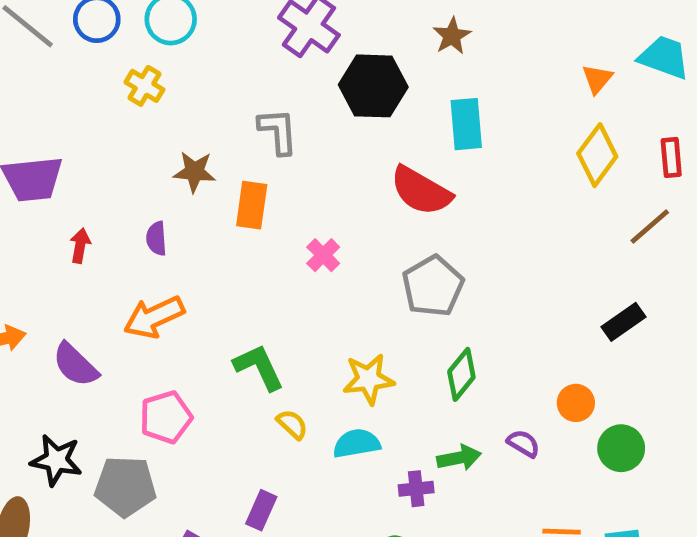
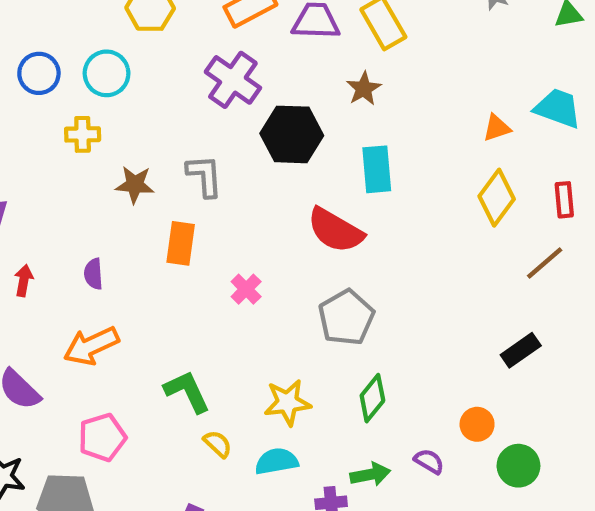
orange triangle: (597, 79) -> (497, 128), turned 32
yellow cross: (144, 86) -> (83, 134), turned -32
brown star: (195, 172) -> (135, 185), moved

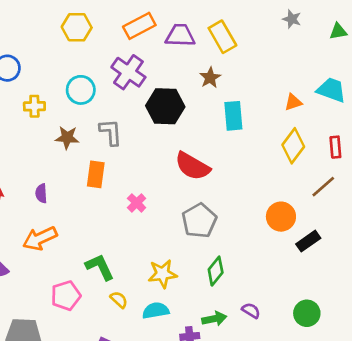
cyan circle: (107, 73) -> (81, 90), moved
cyan rectangle: (377, 169) -> (233, 116), moved
orange circle: (477, 424) -> (281, 217), moved, size x1.4
pink pentagon: (102, 437) -> (66, 296), moved

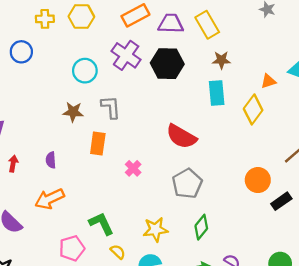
brown star: (210, 78) -> (221, 60), moved, turned 30
yellow cross: (34, 106) -> (45, 19), moved
black hexagon: (165, 106) -> (167, 64), moved
yellow diamond: (293, 146) -> (253, 109), moved

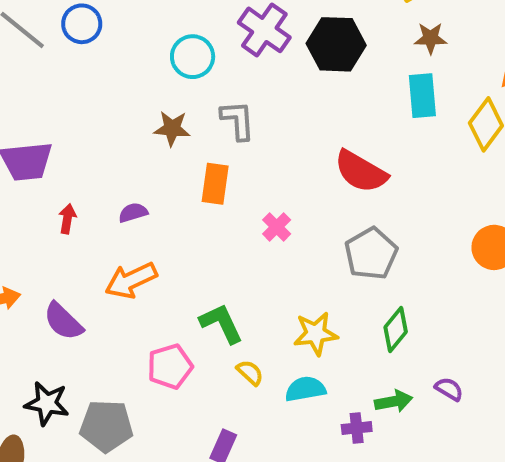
purple semicircle: (51, 160) -> (133, 213), turned 77

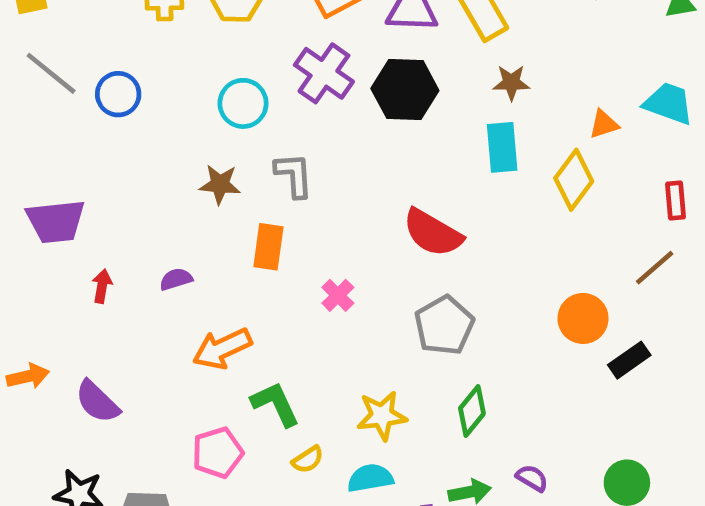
blue circle: (82, 24) -> (118, 94), moved
orange arrow: (131, 280) -> (222, 349), moved
yellow semicircle: (250, 373) -> (308, 460), turned 104

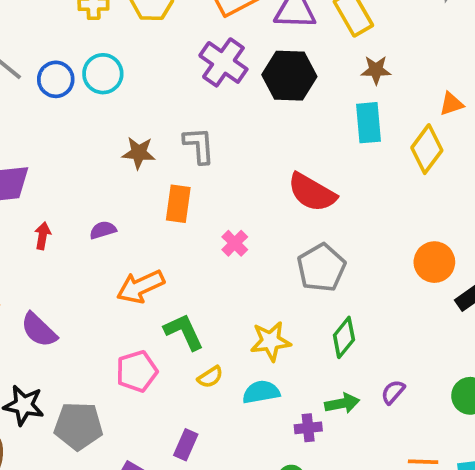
cyan circle: (243, 103) -> (103, 74), moved
purple semicircle: (532, 478) -> (393, 392), turned -80

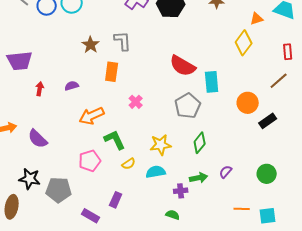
cyan rectangle: (368, 123) -> (212, 82), moved
brown star: (139, 153) -> (91, 45), turned 30
pink cross: (235, 243) -> (136, 102), moved

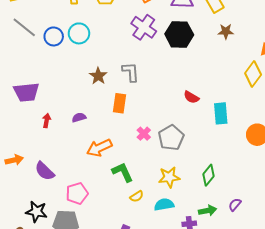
red semicircle: (183, 66) -> (191, 97), size x0.6
gray pentagon: (188, 106) -> (171, 138), moved
pink pentagon: (90, 161) -> (77, 193), moved

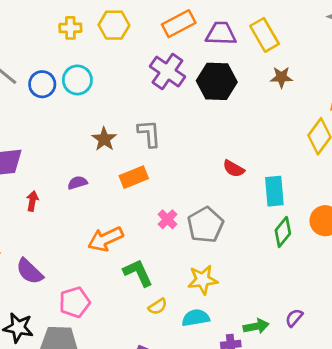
orange rectangle: (119, 103) -> (134, 177), turned 60
purple semicircle: (79, 117) -> (77, 183), moved
green diamond: (209, 175) -> (283, 232), moved

